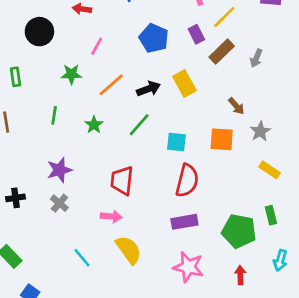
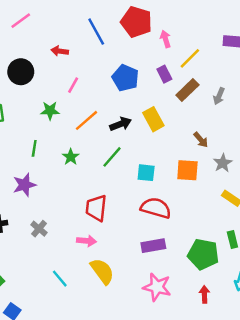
purple star: (59, 170) -> (24, 185), moved
red semicircle: (187, 181) -> (156, 208), turned -88

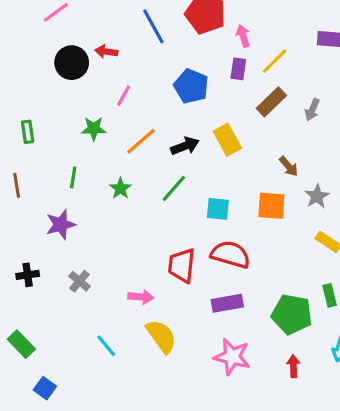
black circle: (21, 72) -> (72, 63), moved
purple rectangle: (164, 74) -> (238, 69), moved, turned 35
red trapezoid: (96, 208) -> (182, 265), moved

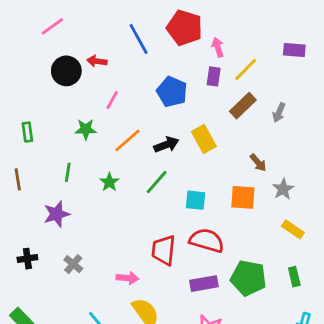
green pentagon: (292, 314) -> (248, 278), moved

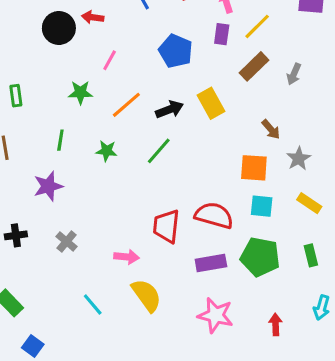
green star: (109, 182) -> (107, 151), turned -30
cyan square: (196, 200) -> (262, 206), moved

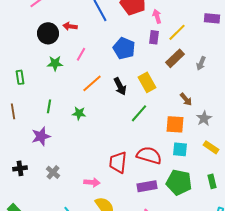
green star: (80, 93) -> (55, 63), moved
black arrow: (169, 109) -> (120, 86), turned 84
green line: (159, 151) -> (139, 113), moved

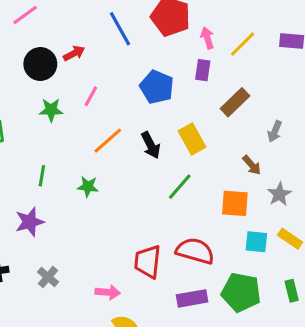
red arrow: (70, 26) -> (74, 53), turned 144
yellow line: (177, 32) -> (243, 44), moved
gray arrow: (201, 63) -> (275, 131), moved
cyan square: (180, 149) -> (256, 242), moved

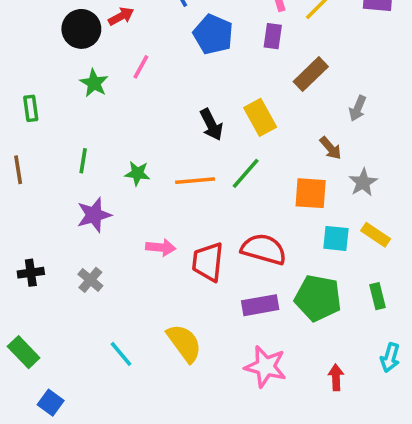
blue pentagon: (157, 87) -> (213, 34), moved
green star: (51, 110) -> (94, 83), turned 30
orange line: (108, 141) -> (195, 181), moved, turned 36
purple star: (30, 222) -> (94, 215), moved
pink arrow: (108, 292) -> (161, 247), moved

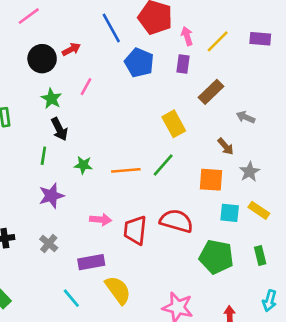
gray arrow: (358, 108) -> (246, 117), turned 90
black arrow: (211, 125) -> (59, 129), moved
purple rectangle: (260, 305) -> (91, 262), moved

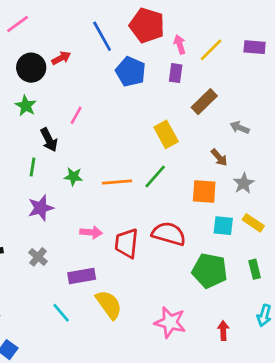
pink line: (86, 87) -> (76, 115), moved
green star: (51, 99) -> (26, 106), moved

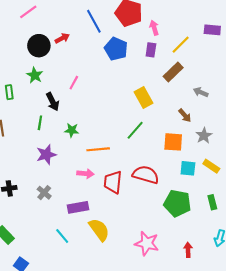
yellow line: (211, 50) -> (181, 45), moved
orange line: (117, 182) -> (98, 149), moved

